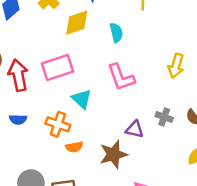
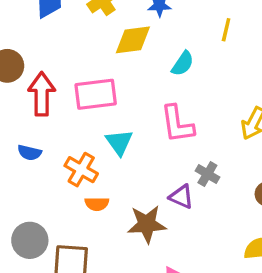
cyan semicircle: (116, 33) -> (183, 64), turned 36
gray cross: (164, 117) -> (207, 174), moved

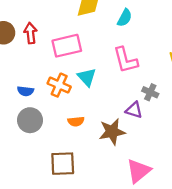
red arrow: (42, 94) -> (31, 33), moved, size x0.7
orange cross: (81, 170) -> (59, 85), moved
gray circle: (30, 240) -> (30, 120), moved

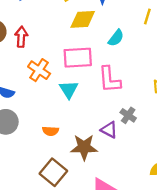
pink rectangle: (67, 46) -> (78, 58), moved
orange cross: (59, 85) -> (39, 70), moved
brown square: (63, 164) -> (53, 172), moved, turned 32

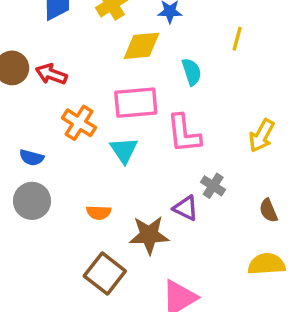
red arrow: (21, 37) -> (51, 74), turned -72
cyan semicircle: (116, 38) -> (192, 72), turned -54

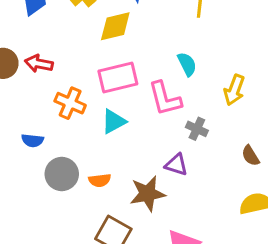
cyan semicircle: (192, 72) -> (187, 64), moved
cyan triangle: (124, 150) -> (114, 121), turned 44
gray cross: (213, 186) -> (197, 129), moved
gray circle: (32, 201) -> (62, 174), moved

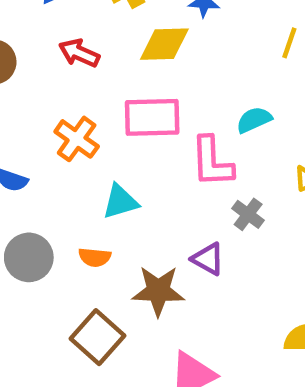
red arrow: (39, 64) -> (79, 53), moved
cyan semicircle: (187, 64) -> (254, 120), turned -100
cyan triangle: (114, 121) -> (120, 202), moved
gray circle: (62, 174) -> (29, 257), moved

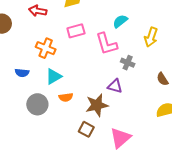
pink rectangle: (152, 117) -> (76, 31), size x0.7
cyan triangle: (120, 202) -> (54, 76), moved
brown square: (97, 337) -> (86, 129), moved, size x0.7

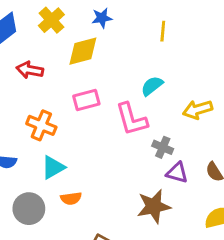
yellow arrow: (151, 37) -> (198, 110), turned 54
purple triangle: (115, 86) -> (177, 173), moved
brown star: (97, 105) -> (154, 206), moved

